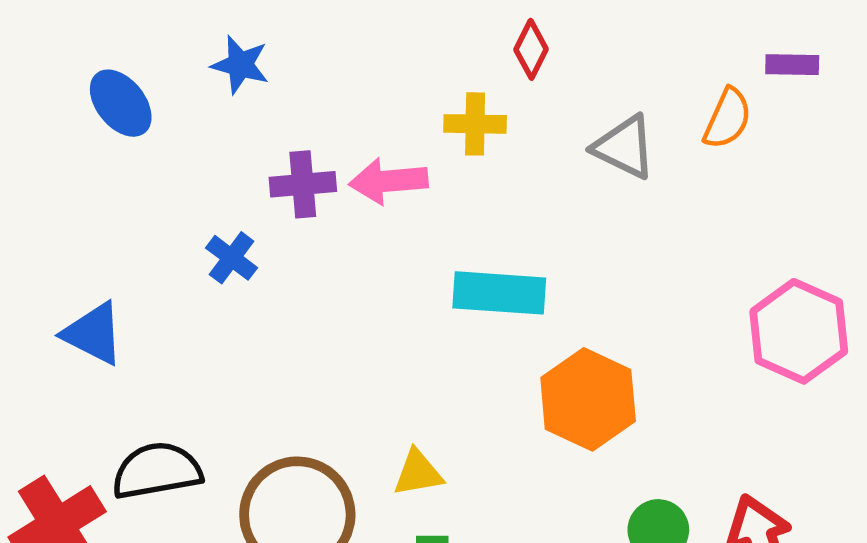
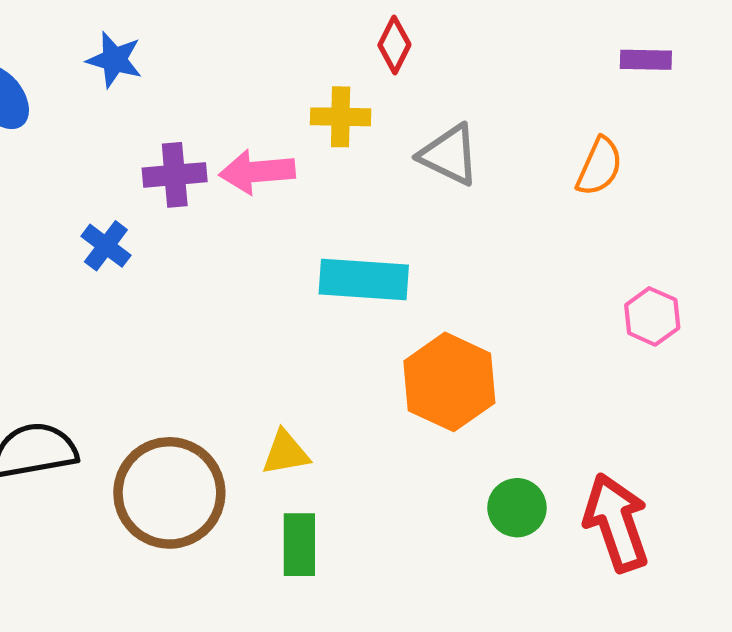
orange semicircle: (727, 118) -> (599, 166), moved
gray triangle: (624, 147) -> (449, 155), moved
pink hexagon: (799, 331) -> (652, 316), size x0.6

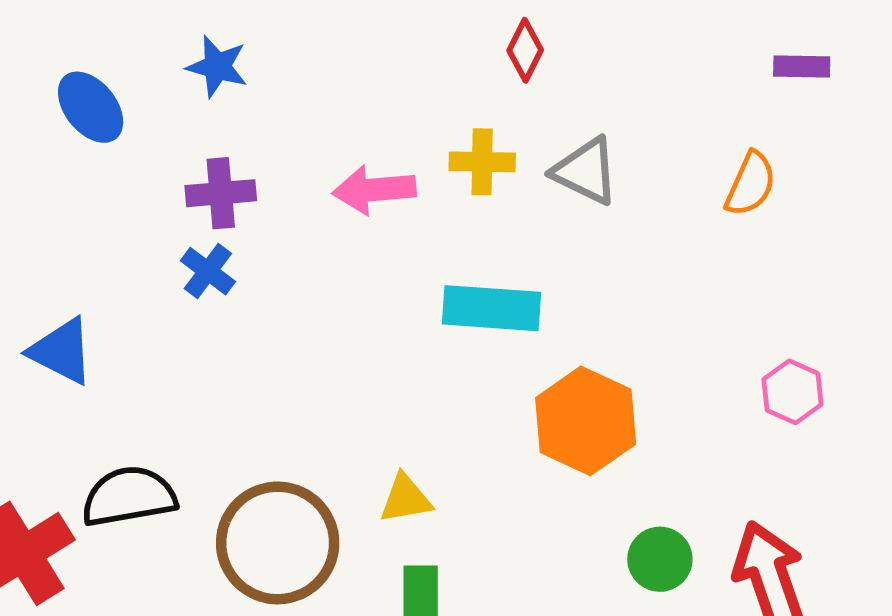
yellow cross: (341, 117) -> (482, 162), moved
purple cross: (175, 175) -> (221, 193), moved
pink hexagon: (652, 316) -> (792, 392), moved

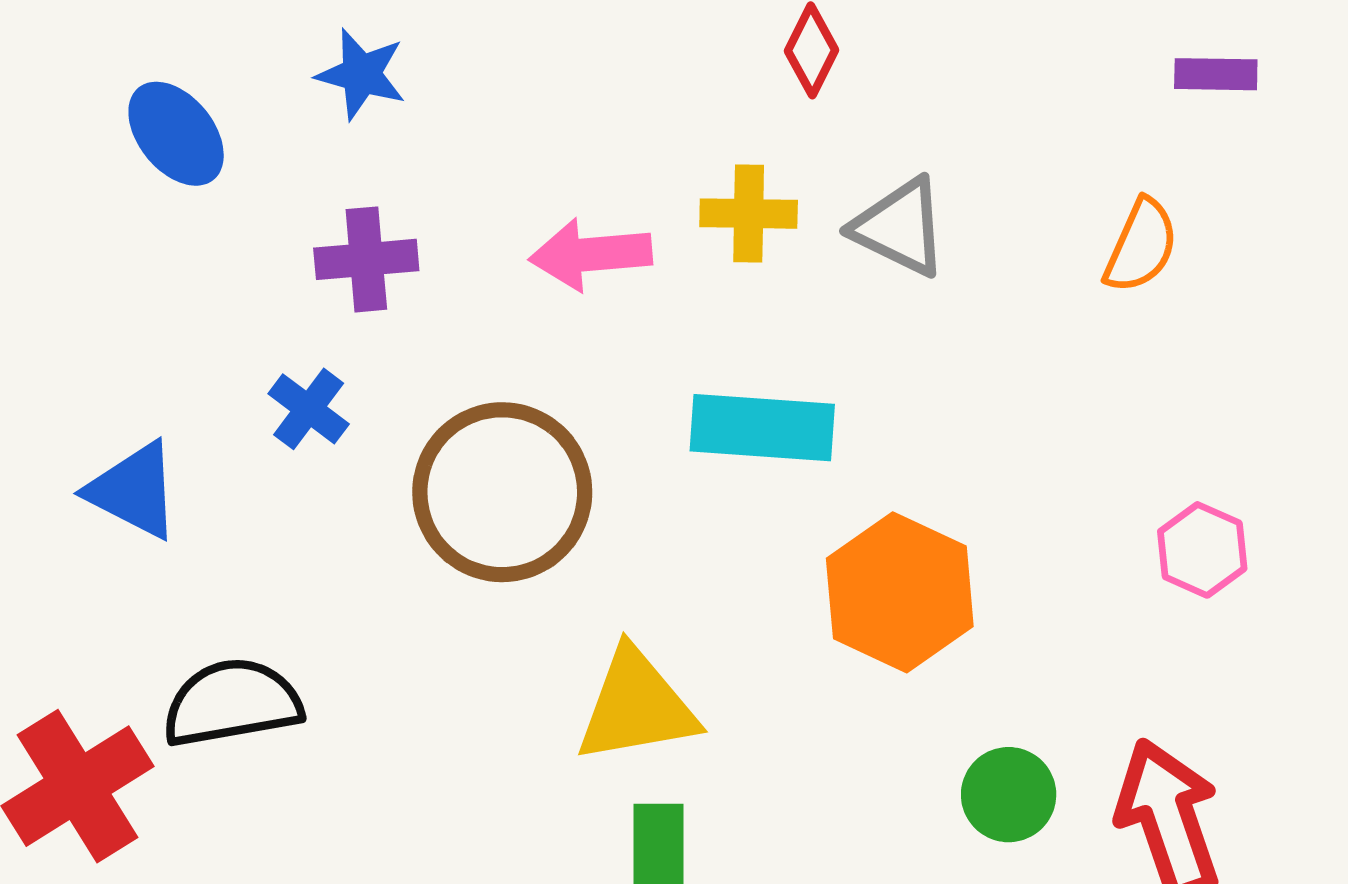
blue cross: (208, 271) -> (309, 409), moved
yellow triangle: (405, 499) -> (636, 706), size x1.6
brown circle: (278, 543) -> (502, 492), moved

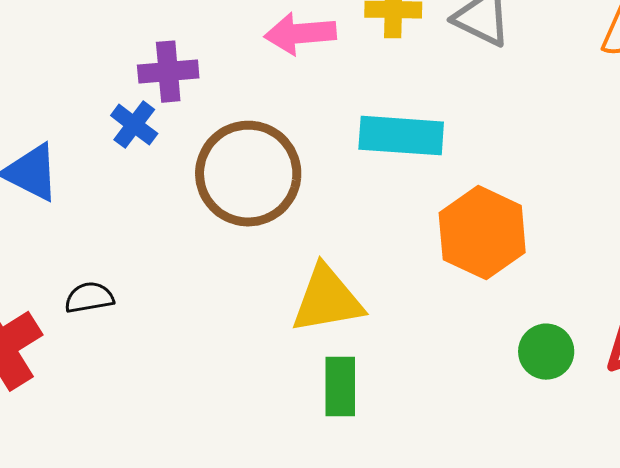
purple cross: (366, 259) -> (168, 72), moved
black semicircle: (232, 703) -> (89, 298), size x0.6

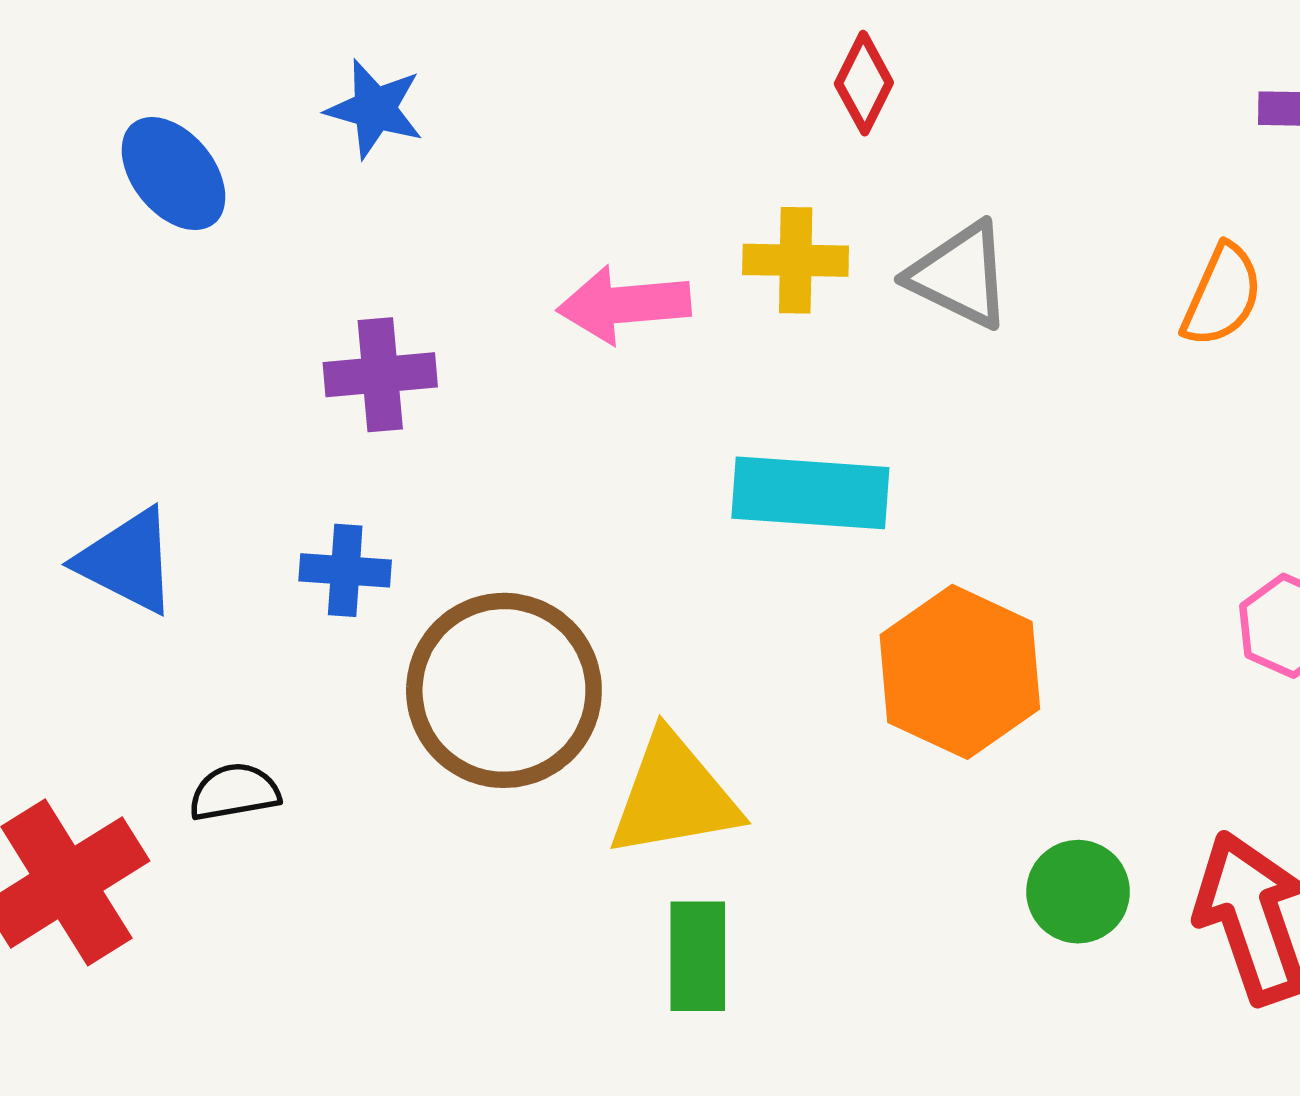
blue cross: (134, 125) -> (345, 570), moved, turned -33
brown circle: (248, 174) -> (504, 690), moved

